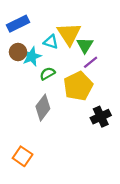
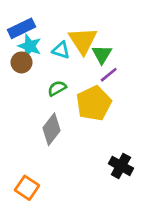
cyan star: (32, 57) -> (30, 46), moved, turned -30
black cross: (101, 117) -> (121, 166), moved, turned -36

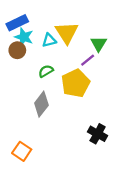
cyan triangle: (61, 50) -> (49, 40), turned -32
green triangle: (102, 54) -> (99, 44), moved

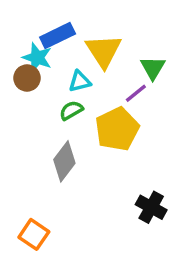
blue rectangle: (17, 23) -> (58, 35), moved
cyan triangle: (49, 40) -> (80, 81), moved

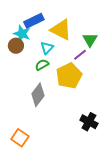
yellow triangle: (104, 51) -> (61, 30), turned -30
cyan triangle: (80, 81) -> (47, 48), turned -32

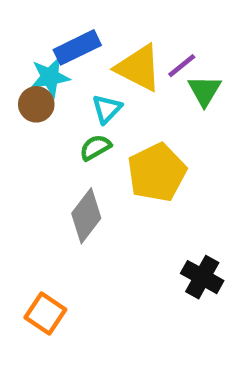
cyan star: (22, 34) -> (50, 77), turned -30
purple line: (80, 55) -> (182, 66), moved

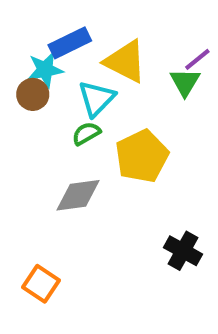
purple line: (182, 66) -> (197, 59), moved
cyan triangle: (107, 109) -> (97, 99), size x1.4
gray diamond: (86, 216) -> (78, 195), turned 45

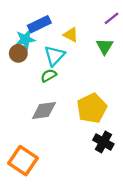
purple line: (197, 59) -> (112, 18), moved
yellow triangle: (125, 61) -> (71, 35), size x0.6
yellow pentagon: (142, 156) -> (92, 108), moved
orange square: (41, 284) -> (23, 161), size x1.4

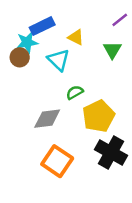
cyan triangle: (54, 56) -> (58, 60), turned -30
green semicircle: (49, 76) -> (75, 92), moved
black cross: (103, 142) -> (111, 152), size x1.4
orange square: (23, 161) -> (57, 161), moved

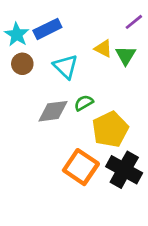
yellow triangle: (76, 37) -> (103, 48), moved
cyan star: (27, 42) -> (17, 34), moved, turned -30
gray diamond: (47, 119) -> (53, 111), moved
orange square: (57, 161) -> (81, 167), moved

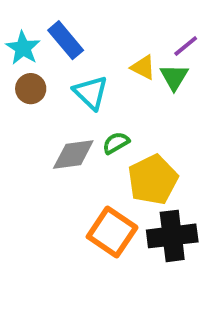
purple line: (134, 22) -> (186, 46), moved
blue rectangle: (47, 29) -> (66, 40), turned 76
black cross: (124, 170) -> (172, 236), turned -36

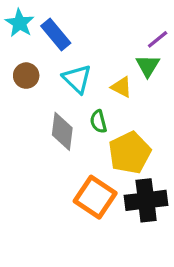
cyan star: (23, 48) -> (20, 23), moved
yellow triangle: (143, 67) -> (121, 87), moved
green semicircle: (116, 143) -> (98, 122), turned -75
gray diamond: (73, 155) -> (62, 131), turned -75

